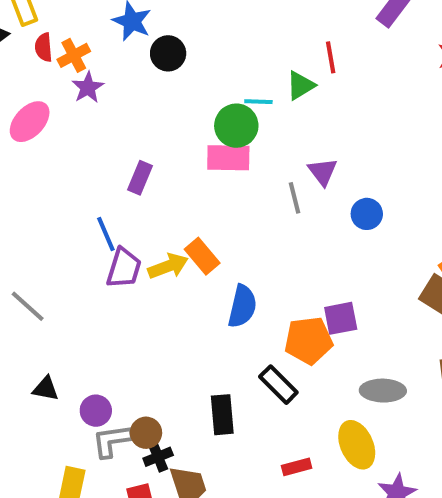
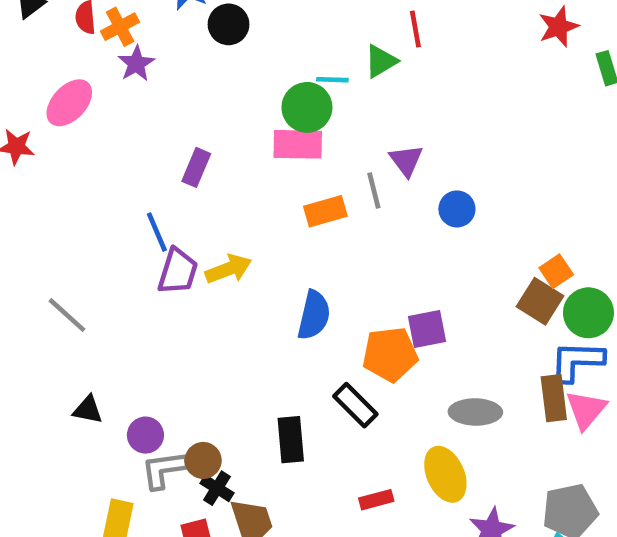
orange rectangle: (202, 256) -> (325, 211), moved, turned -66
black cross: (158, 457) -> (217, 488), turned -36

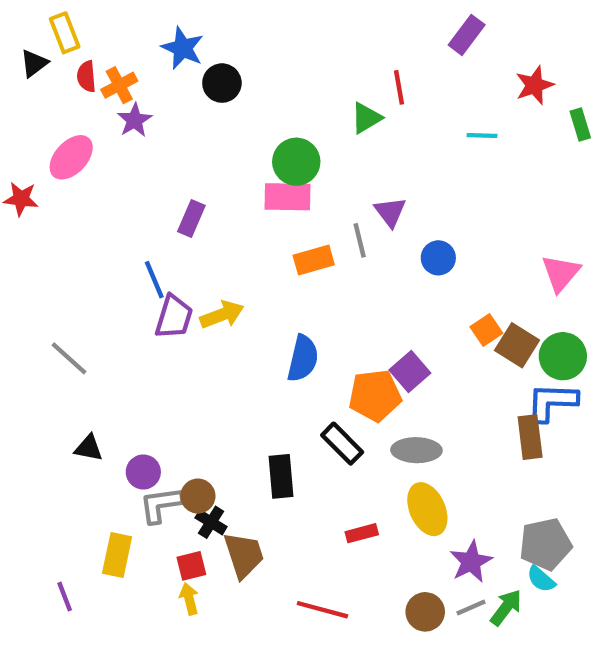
cyan line: (332, 80) -> (482, 135), moved
orange square: (556, 271) -> (486, 330), moved
purple square: (427, 329) -> (410, 371), turned -30
pink triangle: (586, 410) -> (561, 273), moved
gray ellipse: (475, 412) -> (416, 450), moved

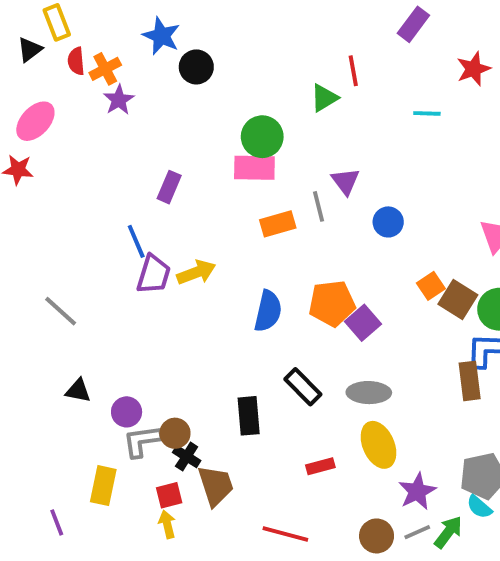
pink ellipse: (71, 157) -> (35, 121), moved
orange pentagon: (375, 396) -> (332, 303), moved

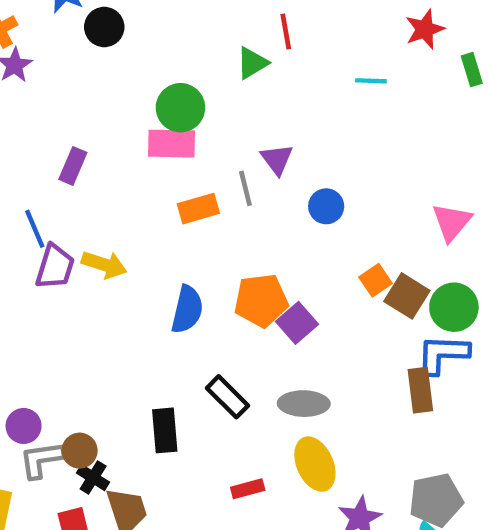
yellow arrow: (196, 272) -> (104, 265), turned 39

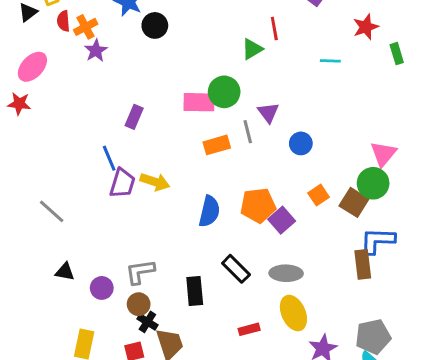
green circle: (180, 108) -> (224, 92), moved
orange square: (375, 280) -> (319, 195), moved
green circle: (454, 307) -> (373, 183), moved
gray L-shape: (41, 460) -> (140, 272), moved

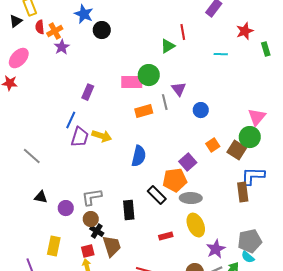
blue line: (109, 158) -> (71, 120), turned 48
orange pentagon: (258, 205) -> (175, 180), moved

